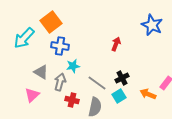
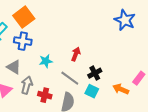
red arrow: (116, 44) -> (76, 54), moved
blue cross: (60, 46) -> (23, 41), moved
gray arrow: (60, 82) -> (27, 85), moved
cyan square: (119, 96) -> (92, 91), turned -32

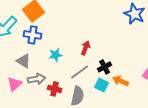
gray line: (70, 78) -> (80, 72), turned -72
gray arrow: (27, 85) -> (37, 79), turned 66
orange arrow: (121, 89) -> (121, 81), moved

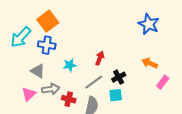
orange arrow: (121, 81) -> (150, 63), moved
cyan square: (102, 85) -> (116, 95), turned -32

